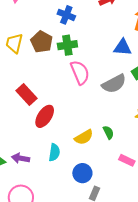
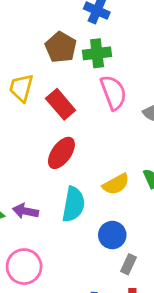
yellow trapezoid: (14, 43) -> (21, 88), moved
red rectangle: (27, 95) -> (61, 104), moved
cyan semicircle: (54, 152) -> (73, 204), size x1.4

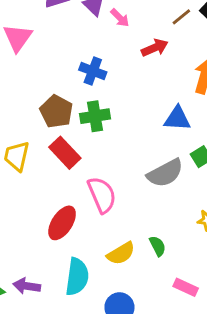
pink semicircle: (113, 93) -> (102, 195), moved
red rectangle: (61, 104) -> (65, 153), moved

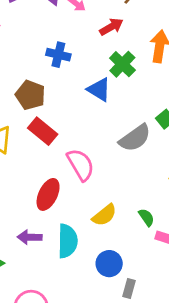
green cross: (95, 116) -> (122, 64), moved, turned -30
blue triangle: (177, 119) -> (99, 89), moved, turned 35
green semicircle: (158, 246) -> (146, 217), moved
purple arrow: (27, 286) -> (30, 237), moved

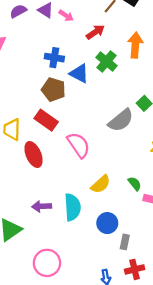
blue triangle: (99, 89) -> (79, 73), moved
brown pentagon: (30, 95) -> (54, 90), moved
red ellipse: (48, 194) -> (34, 155), moved, turned -45

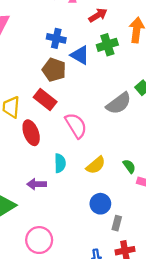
green cross: (106, 62) -> (107, 45), turned 30
cyan semicircle: (72, 207) -> (60, 163), moved, size x0.7

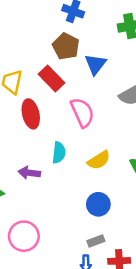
blue triangle: (80, 55) -> (95, 64), moved, turned 30
gray rectangle: (117, 223) -> (96, 241), moved, turned 48

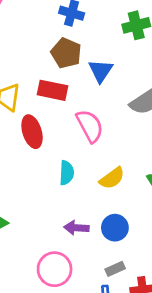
red rectangle: (51, 78) -> (53, 90), turned -30
purple arrow: (29, 173) -> (76, 228), moved
pink circle: (24, 236) -> (55, 269), moved

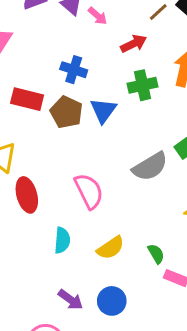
blue triangle: (101, 71) -> (103, 110), moved
red rectangle: (53, 90) -> (27, 99), moved
purple arrow: (76, 228) -> (71, 300), turned -150

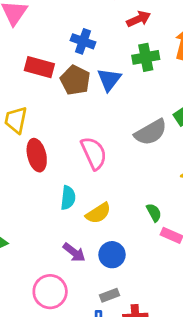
yellow semicircle: (111, 248) -> (98, 213), moved

